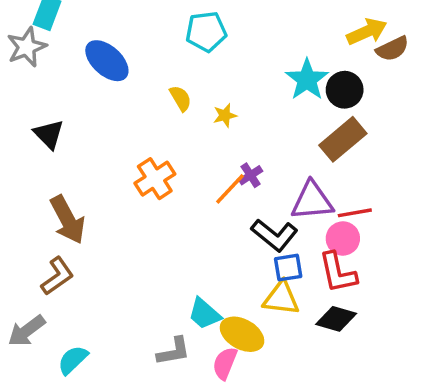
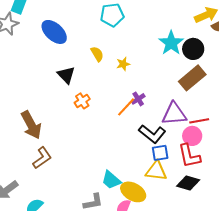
black triangle: (49, 134) -> (66, 75), moved
orange cross: (155, 179) -> (82, 101), size x0.7
brown L-shape: (57, 276) -> (42, 158), moved

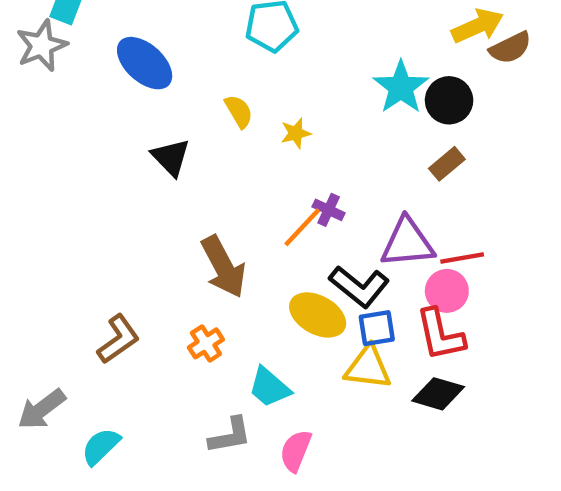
brown rectangle: (192, 78) -> (447, 164), size x0.6
purple cross: (138, 99) -> (329, 210), turned -32
orange cross: (82, 101) -> (206, 343), moved
brown arrow: (31, 125) -> (223, 267), moved
yellow ellipse: (133, 192) -> (318, 315), moved

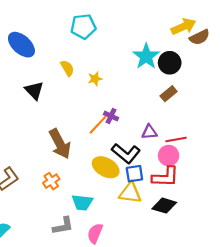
purple triangle: (407, 243) -> (149, 132), size x0.6
red L-shape: (440, 335) -> (165, 177), turned -76
cyan trapezoid: (269, 387) -> (82, 202), turned -35

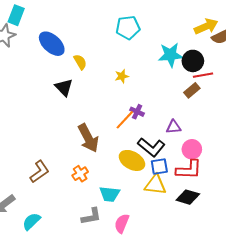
cyan pentagon: (83, 26) -> (128, 27), moved
cyan star: (146, 56) -> (171, 55), turned 30
yellow semicircle: (67, 68) -> (80, 62), moved
red line: (176, 140) -> (203, 75), moved

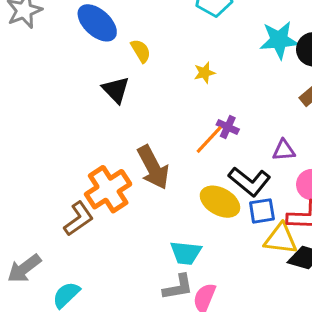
orange cross: (80, 174) -> (108, 189), moved, size x1.8
yellow triangle: (155, 185) -> (281, 239), moved
gray L-shape: (91, 216) -> (178, 287), moved

